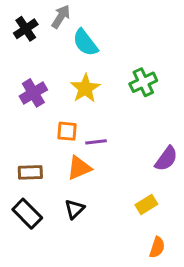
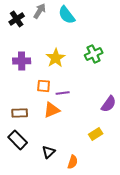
cyan semicircle: (85, 43) -> (67, 15), moved
purple cross: (33, 93) -> (22, 61), turned 30
black triangle: (75, 209) -> (49, 152), moved
orange semicircle: (157, 247) -> (73, 162), moved

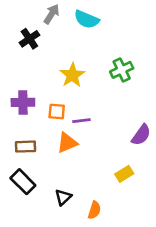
cyan semicircle: (67, 15) -> (87, 19), turned -30
black cross: (17, 19) -> (29, 39), moved
purple cross: (22, 61) -> (23, 102), moved

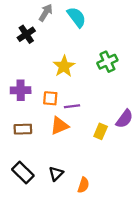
cyan semicircle: (87, 19) -> (77, 17), turned -150
yellow rectangle: (124, 174) -> (101, 131), moved, turned -35
black rectangle: (23, 182) -> (23, 173), moved

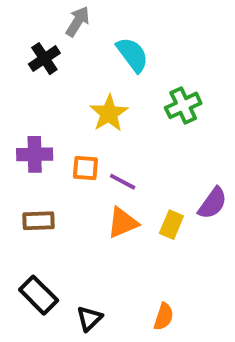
cyan semicircle: (77, 17) -> (132, 55), moved
purple line: (72, 106) -> (123, 182), turned 35
orange triangle: (59, 126) -> (123, 223), moved
black triangle: (56, 174) -> (89, 319), moved
orange semicircle: (83, 185) -> (164, 317), moved

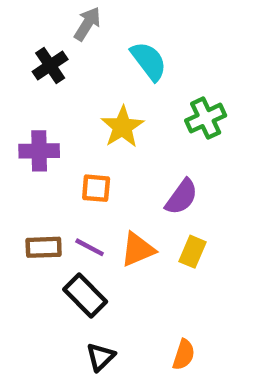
purple cross: (35, 154) -> (39, 151), moved
purple line: (123, 182) -> (90, 247), moved
purple semicircle: (213, 203) -> (182, 197), moved
black rectangle: (39, 295) -> (85, 295), moved

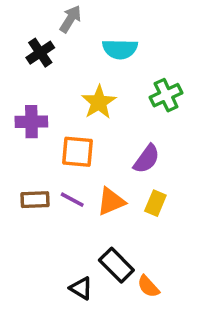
cyan semicircle: (149, 61) -> (120, 49), turned 128
orange square: (96, 188) -> (77, 152), size x1.4
black rectangle: (85, 295) -> (116, 265), moved
orange semicircle: (184, 355) -> (148, 286), turned 120
black triangle: (100, 357) -> (81, 288), turned -45

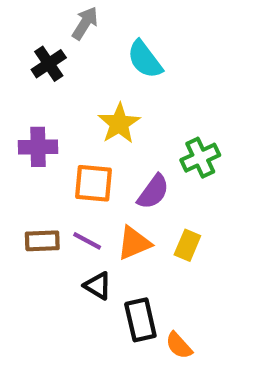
cyan semicircle: (120, 49) -> (145, 59), turned 52
green cross: (166, 95) -> (200, 158), moved
purple semicircle: (147, 159) -> (153, 192), moved
black rectangle: (116, 265) -> (140, 320), turned 32
black triangle: (81, 288) -> (98, 286), moved

